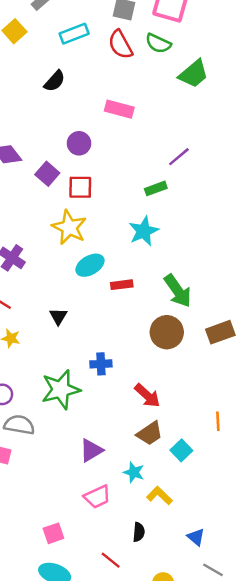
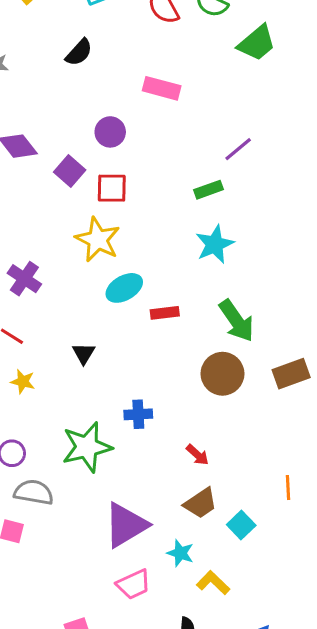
cyan star: (144, 231) -> (215, 244), moved
red arrow: (147, 396) -> (198, 455), size x0.7
purple triangle: (91, 450) -> (126, 525), size x1.5

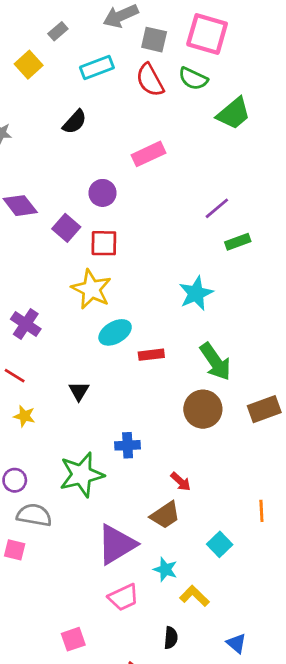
pink rectangle: (162, 88) -> (149, 154), turned -40
green rectangle: (208, 190) -> (238, 242), moved
brown trapezoid: (201, 503) -> (165, 515), moved

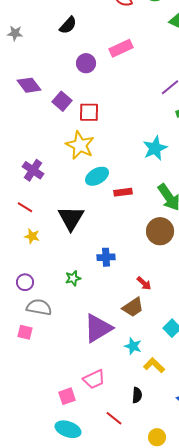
purple circle: (103, 193) -> (86, 63), moved
black triangle: (79, 391) -> (71, 218), size x1.8
green star: (82, 475) -> (73, 278), size x0.5
pink trapezoid: (123, 597) -> (94, 379), moved

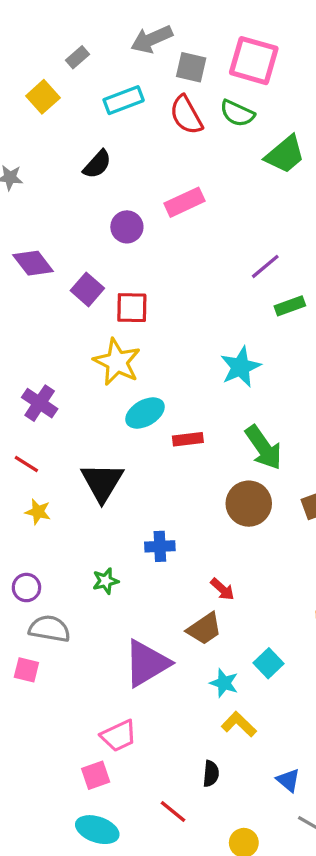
cyan star: (133, 346) -> (224, 683), moved
pink trapezoid: (94, 379) -> (119, 736), moved

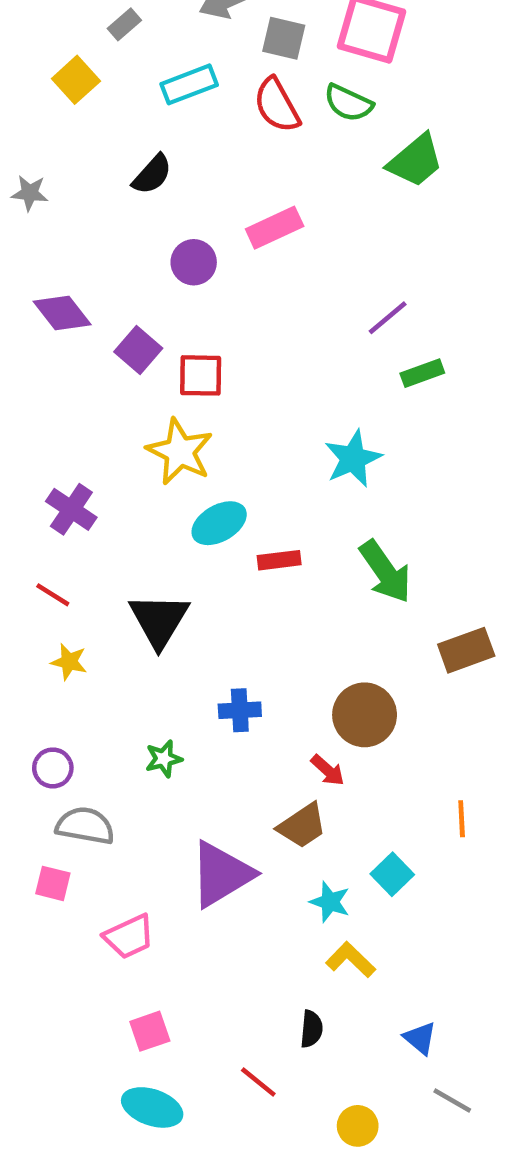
brown circle: (249, 504) -> (365, 715), moved
pink trapezoid: (119, 736) -> (129, 937), moved

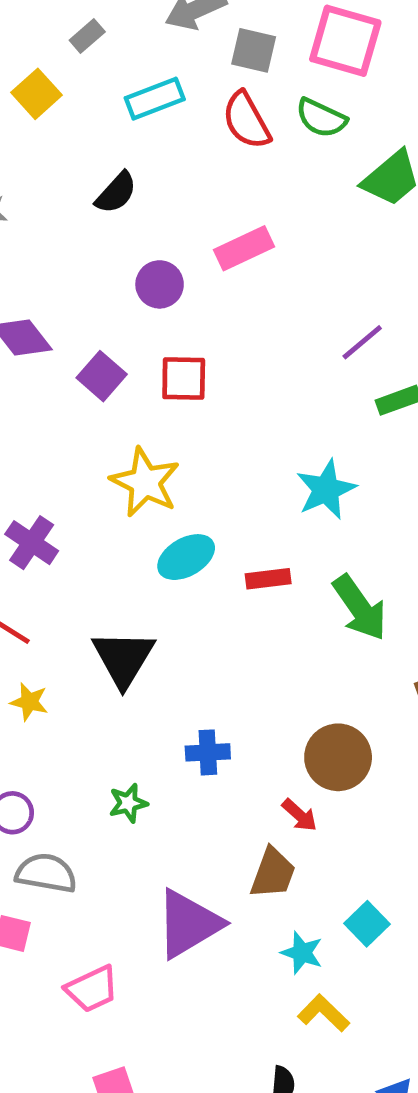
red square: (201, 375) -> (184, 379), moved
red rectangle: (279, 560) -> (268, 579), moved
brown trapezoid: (302, 826) -> (273, 873), turned -36

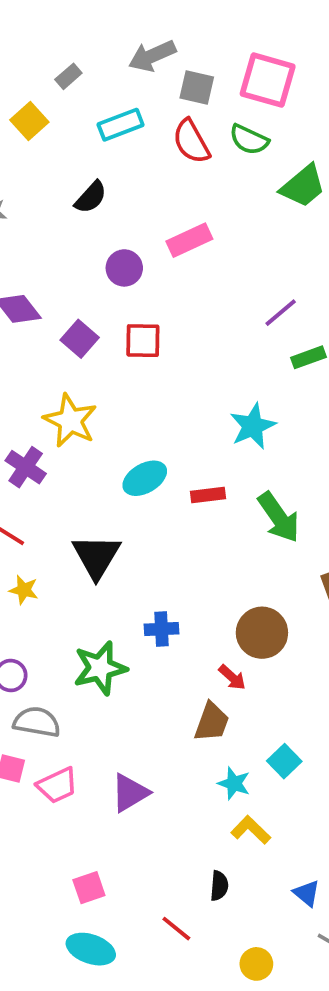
yellow star: (145, 482) -> (70, 421), moved
green star: (128, 803) -> (100, 668), size x1.8
purple triangle: (188, 924) -> (130, 793), moved, size x0.7
pink trapezoid: (92, 989) -> (57, 785), moved

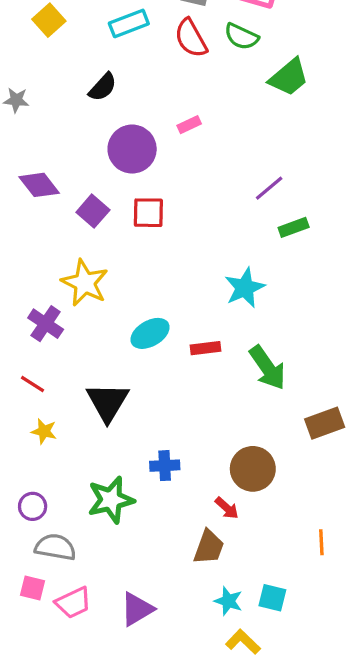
pink rectangle: (189, 240) -> (189, 125), size x0.6
purple circle: (124, 268) -> (132, 149), size x1.5
cyan square: (284, 761) -> (272, 598), moved, turned -32

